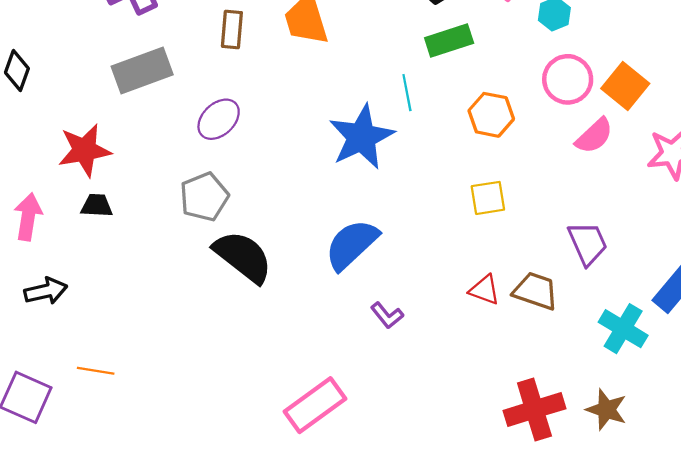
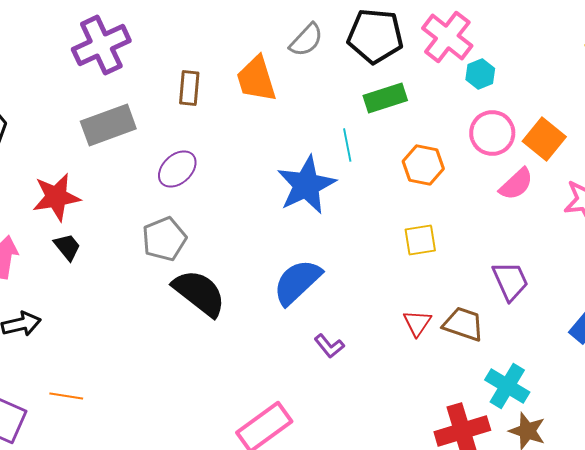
black trapezoid: (97, 206) -> (67, 247), turned 48
red triangle: (485, 290) -> (417, 323), turned 44
cyan cross: (623, 329) -> (507, 386), moved

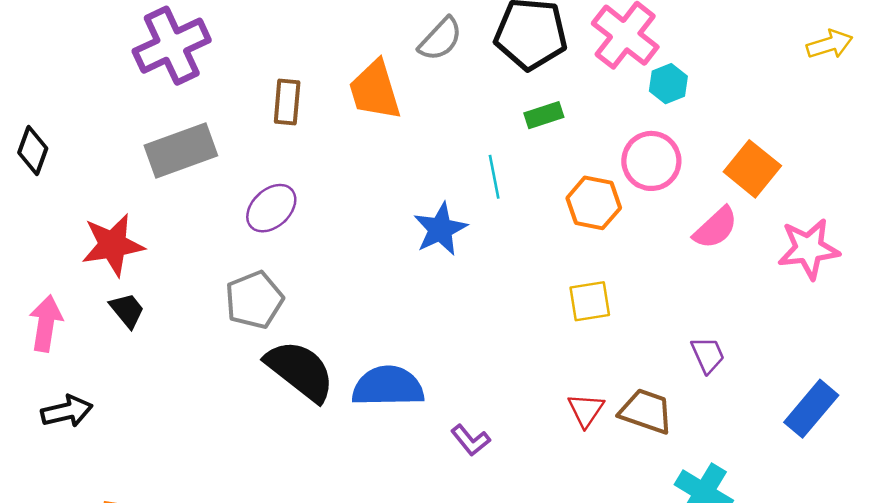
green rectangle: (385, 98) -> (544, 115), size x0.7
pink circle: (492, 133) -> (651, 161), moved
blue star: (306, 185) -> (440, 229), size x0.7
purple trapezoid: (510, 281) -> (708, 355), size x0.7
blue semicircle: (297, 282) -> (388, 386), moved, turned 42

